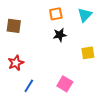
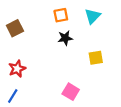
brown square: (14, 26) -> (15, 28), turned -35
blue line: (29, 86) -> (13, 96), moved

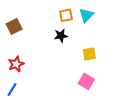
orange square: (61, 15) -> (66, 15), moved
pink square: (71, 92) -> (86, 81), moved

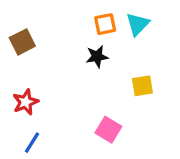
pink square: (86, 81) -> (108, 130), moved
blue line: (12, 90) -> (32, 143), moved

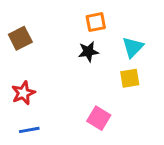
cyan triangle: (138, 24) -> (133, 47), moved
blue line: (32, 143) -> (29, 130), turned 48

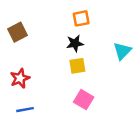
cyan triangle: (133, 47) -> (122, 51), moved
yellow square: (130, 78) -> (77, 66), moved

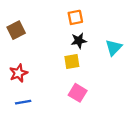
black star: (75, 43) -> (79, 41), moved

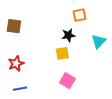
orange square: (75, 17) -> (80, 15), moved
brown square: (16, 30) -> (14, 26), turned 35

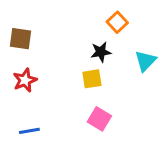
orange square: (80, 15) -> (117, 22), turned -32
red star: (16, 63) -> (25, 80), moved

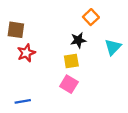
red star: (25, 80) -> (26, 53), moved
pink square: (99, 119) -> (69, 84), moved

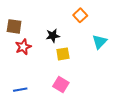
black star: (78, 40) -> (53, 36), moved
pink square: (69, 84) -> (61, 84), moved

